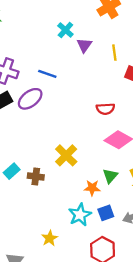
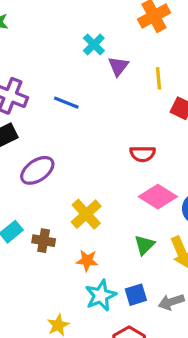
purple ellipse: (30, 99) -> (37, 170), moved
orange star: (92, 188) -> (87, 261), moved

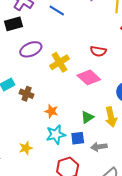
pink diamond: (158, 197) -> (89, 77), moved
yellow cross: (86, 214) -> (59, 62), moved
green triangle: (144, 245) -> (87, 117), moved

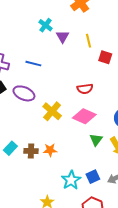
purple ellipse: (31, 49) -> (24, 93), moved, turned 65
orange star: (51, 111) -> (50, 150), moved
green triangle: (87, 117) -> (96, 140), moved

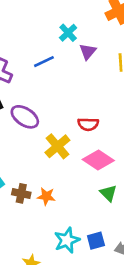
blue line: (33, 64) -> (44, 62), moved, turned -49
red semicircle: (85, 89) -> (88, 124), moved
green triangle: (96, 140) -> (108, 193), turned -32

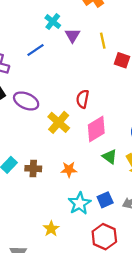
red semicircle: (88, 124) -> (83, 99), turned 108
pink diamond: (98, 160) -> (96, 129), turned -56
orange star: (46, 196) -> (69, 169), moved

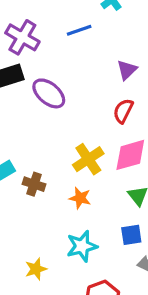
purple triangle: (72, 35) -> (127, 70), moved
yellow cross: (59, 122) -> (88, 159), moved
blue square: (105, 200) -> (131, 235), moved

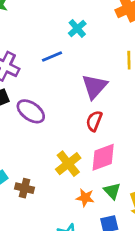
purple triangle: (127, 70) -> (94, 86), size x1.5
orange star: (80, 198) -> (85, 198), moved

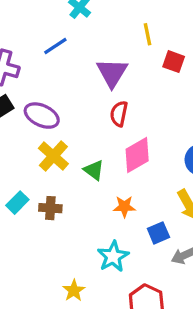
yellow cross: (68, 164) -> (53, 156), moved
green triangle: (112, 191) -> (94, 170), moved

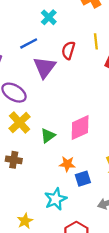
purple triangle: (112, 73) -> (45, 67), moved
red semicircle: (119, 114) -> (68, 50), moved
green triangle: (94, 170) -> (48, 136), turned 42
blue square: (158, 233) -> (83, 179), moved

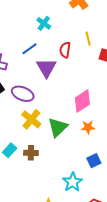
pink diamond: (80, 128) -> (82, 101), moved
green triangle: (48, 136) -> (58, 127), size x1.5
orange star: (67, 164) -> (88, 127), moved

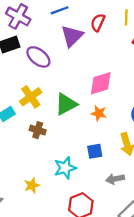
yellow cross: (31, 119) -> (31, 97), moved
brown cross: (31, 153) -> (38, 130), moved

